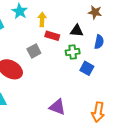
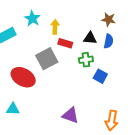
blue semicircle: (99, 42) -> (109, 41), moved
gray square: (34, 51) -> (47, 59), size x1.5

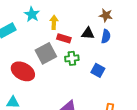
green cross: (86, 60) -> (72, 58), moved

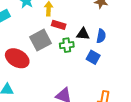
black triangle: (88, 33) -> (83, 34), moved
blue semicircle: (106, 36) -> (101, 36), moved

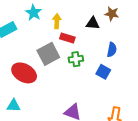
black triangle: (83, 34) -> (93, 23), moved

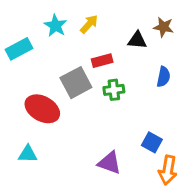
yellow arrow: (57, 21) -> (89, 24), moved, turned 40
red rectangle: (67, 38) -> (102, 61), turned -32
blue square: (103, 72) -> (152, 142), moved

